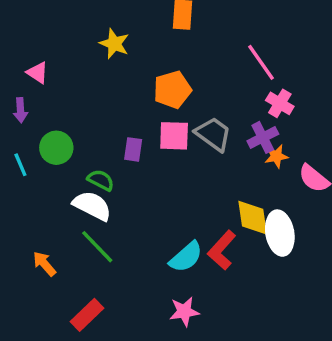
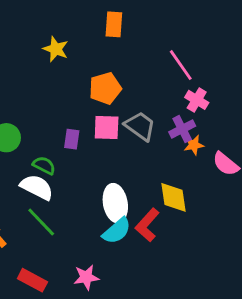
white ellipse: (280, 233) -> (115, 203), moved
pink star: (184, 312) -> (86, 277), moved
red rectangle: (87, 315) -> (32, 280), turned 72

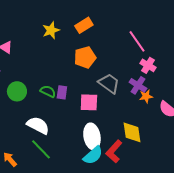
orange rectangle: (114, 24) -> (84, 25), moved, turned 54
yellow star: (56, 49) -> (51, 30), turned 30
pink square: (107, 128) -> (89, 102), moved
purple cross: (182, 129) -> (138, 85), turned -30
green semicircle: (44, 165) -> (48, 91), moved

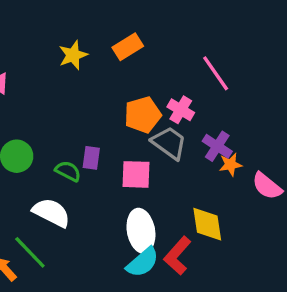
orange pentagon: (85, 57) -> (143, 115), moved
pink cross: (148, 65) -> (181, 110), moved
green semicircle: (48, 91) -> (68, 171), moved
green line: (41, 149) -> (30, 252), moved

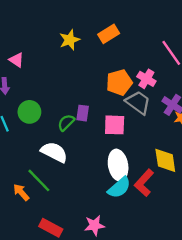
green semicircle: (68, 171) -> (66, 123), turned -72

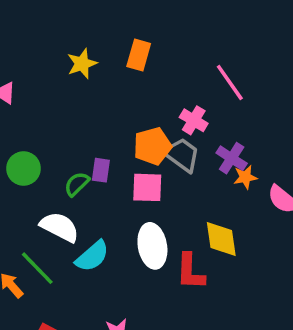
orange rectangle: (109, 34) -> (139, 55), turned -42
orange pentagon: (119, 82) -> (152, 146), moved
red L-shape: (144, 183) -> (190, 272), turned -40
cyan semicircle: (119, 188) -> (92, 256), moved

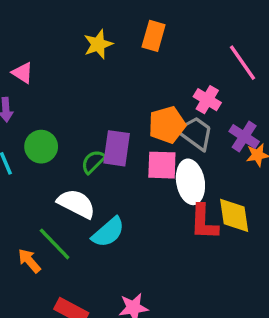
purple rectangle: (101, 170) -> (117, 148), size x1.5
white ellipse: (152, 246) -> (190, 182), moved
red L-shape: (190, 272) -> (204, 222), moved

